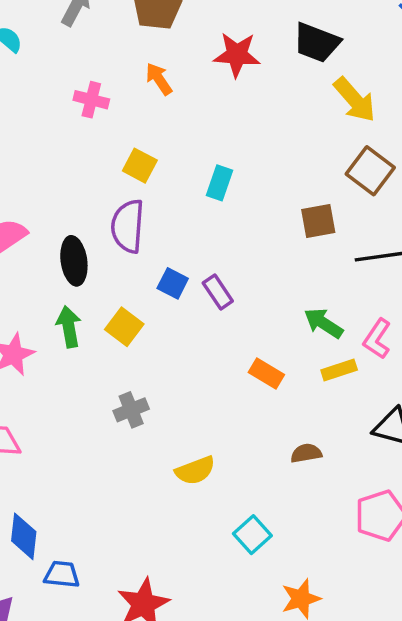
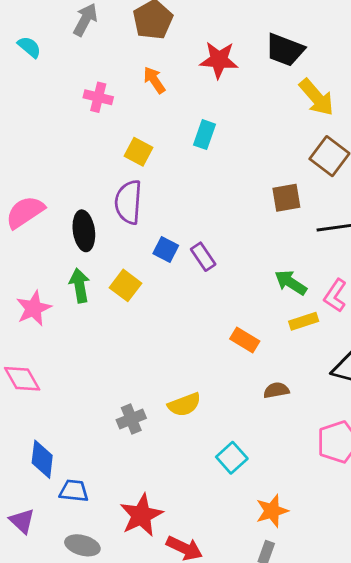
cyan rectangle: (220, 183) -> (205, 135), moved
orange rectangle: (266, 373) -> (245, 340), moved
gray cross: (131, 410) -> (131, 419), moved

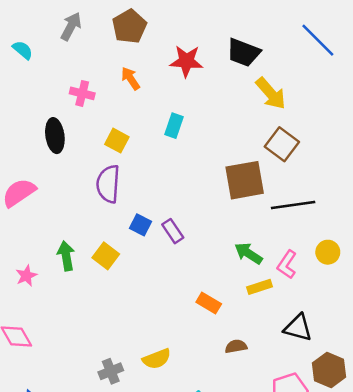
brown square: (286, 198) -> (245, 180), size x1.6
black ellipse: (84, 231) -> (55, 136), moved
pink star: (34, 308) -> (26, 276), size x0.7

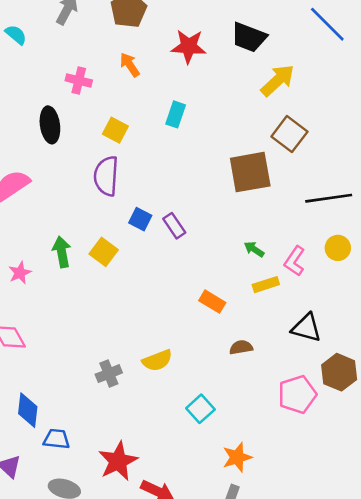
yellow arrow: (271, 93) -> (278, 80), turned -92
black line: (293, 205) -> (329, 198), moved
green arrow: (248, 253) -> (254, 249), size x0.7

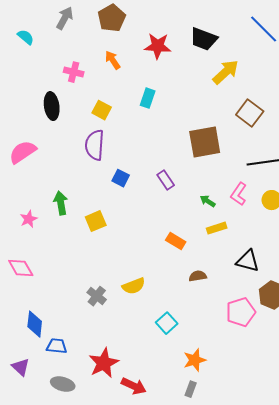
brown square: (289, 134) -> (250, 113), moved
purple rectangle: (174, 226) -> (166, 180), moved
yellow square: (104, 252) -> (96, 221), moved, turned 30
pink L-shape: (295, 261) -> (239, 194), moved
gray cross: (109, 374) -> (97, 296), turned -30

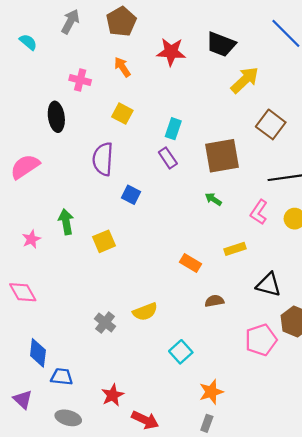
cyan rectangle: (148, 98) -> (173, 129), moved
yellow square: (102, 110) -> (122, 114), moved
purple rectangle: (166, 180) -> (168, 158), moved
green arrow: (208, 201) -> (213, 199), moved
red star: (104, 363) -> (113, 395), size x0.7

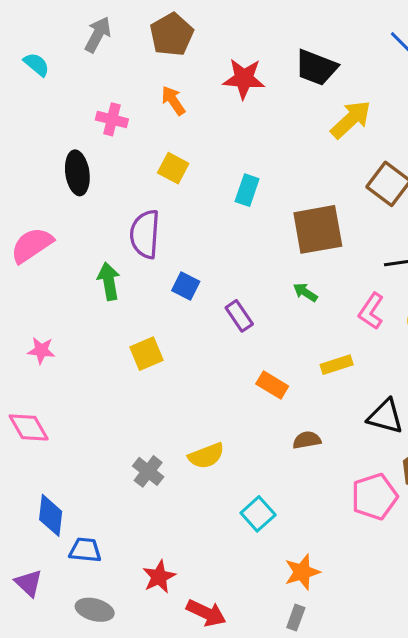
purple rectangle: (168, 158) -> (239, 316), moved
green arrow: (66, 222) -> (109, 281), moved
pink star: (31, 239) -> (41, 350), turned 30

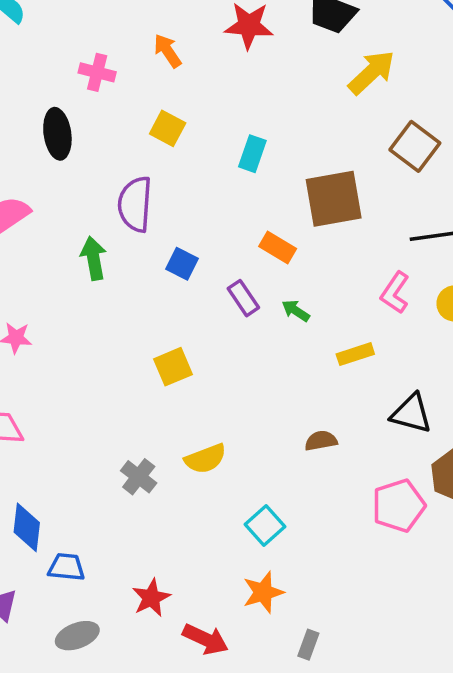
green arrow: (305, 292) -> (296, 311), moved
yellow square: (146, 354) -> (173, 367), moved
orange rectangle: (272, 385) -> (278, 248), moved
orange star: (302, 572) -> (263, 592), moved
gray ellipse: (95, 610) -> (77, 636), turned -36

